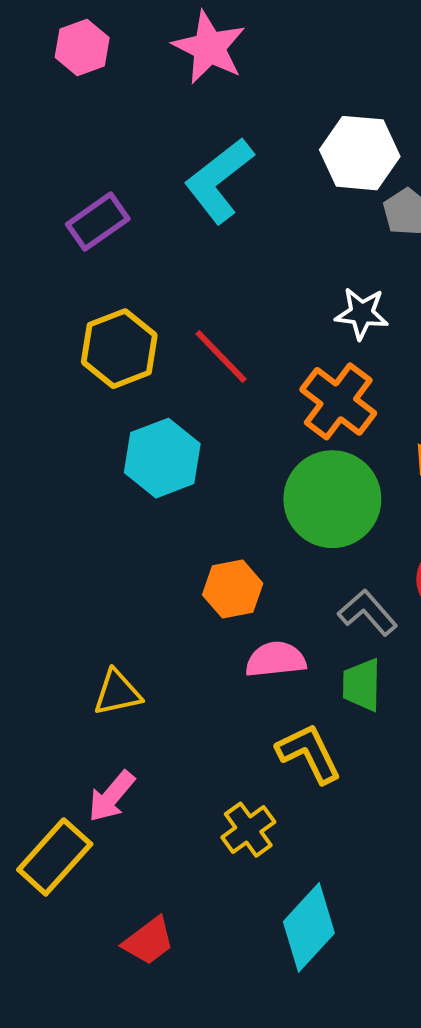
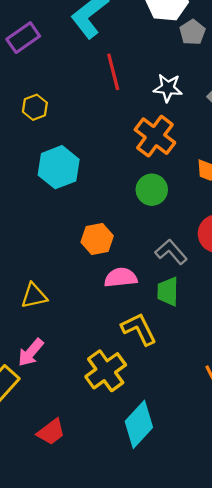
yellow hexagon: (119, 349) -> (35, 107), size x0.6
red line: (221, 356) -> (113, 72), moved, turned 30
green circle: (332, 499) -> (152, 190), size x0.6
yellow cross: (248, 830) -> (106, 371), size x1.4

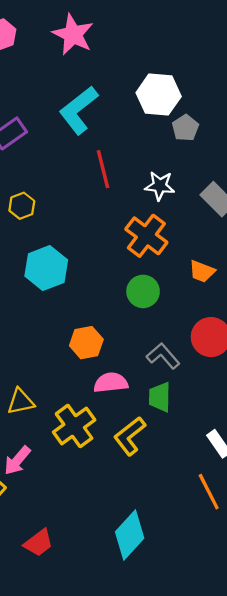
yellow L-shape: (139, 329) -> (130, 436), turned -102
yellow cross: (106, 371) -> (74, 426), moved

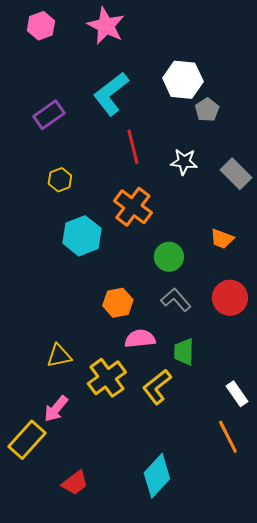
orange cross: (146, 236) -> (133, 207), moved
gray L-shape: (163, 356) -> (176, 300), moved

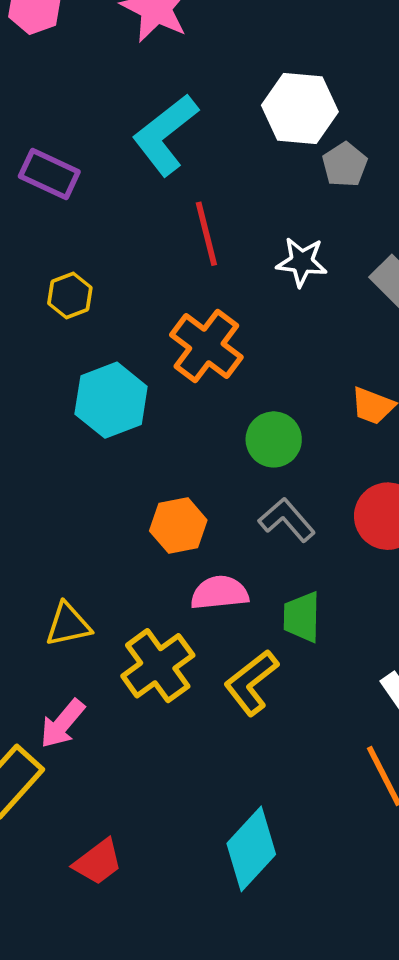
purple rectangle: (49, 115) -> (49, 174), turned 60

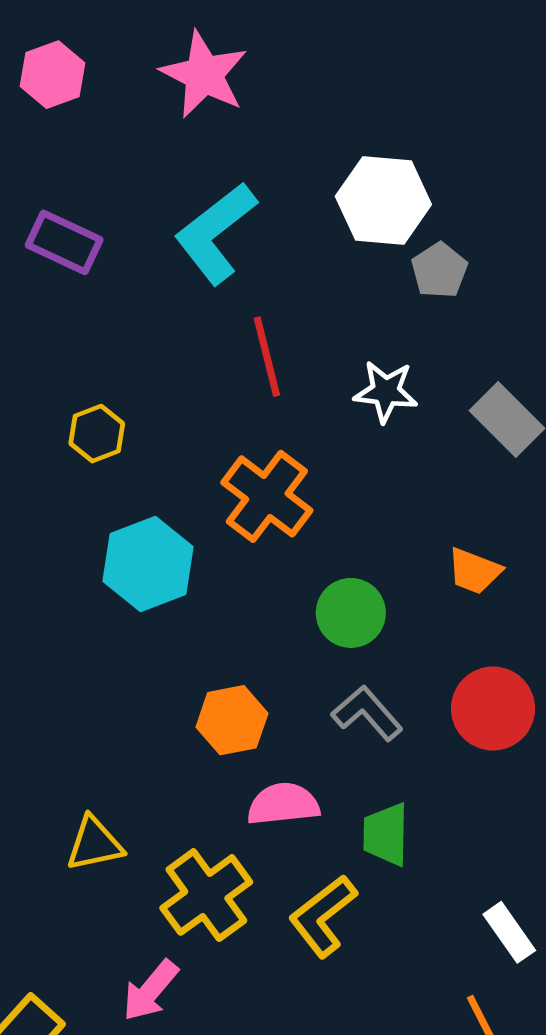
purple rectangle: (49, 174) -> (64, 242), moved
pink arrow: (62, 724) -> (150, 991), moved

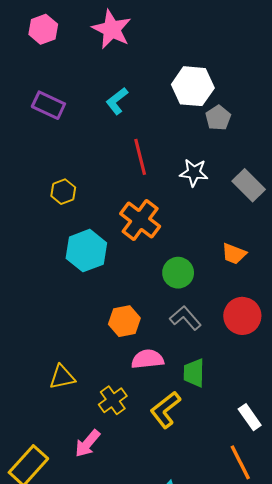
cyan L-shape: (216, 233) -> (117, 101), size x0.6
yellow cross: (206, 895) -> (113, 400), size x0.7

